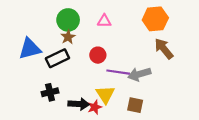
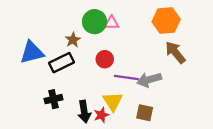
green circle: (68, 20) -> (94, 22), moved
black arrow: (79, 104) -> (84, 112), turned 78

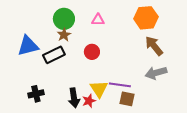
green circle: (94, 22) -> (64, 19), moved
purple line: (126, 77) -> (120, 85), moved
gray arrow: (149, 80) -> (156, 73), moved
black cross: (54, 99) -> (36, 94), moved

